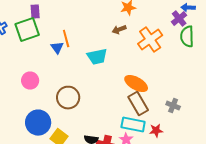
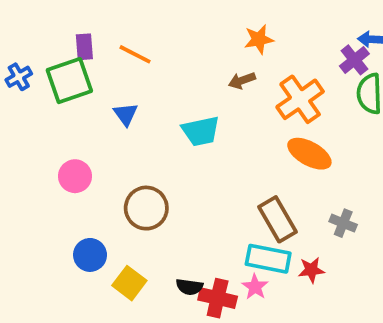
orange line: (66, 39) -> (135, 54), moved, turned -48
orange ellipse: (136, 84) -> (309, 154), moved
blue circle: (38, 123) -> (90, 255), size x0.7

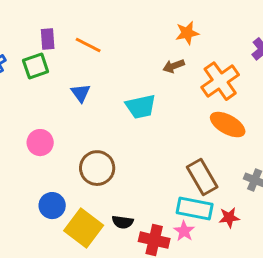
green square: (69, 81) -> (36, 66), size x0.7
yellow square: (129, 283) -> (84, 228), size x1.4
black semicircle: (189, 287) -> (123, 222), moved

